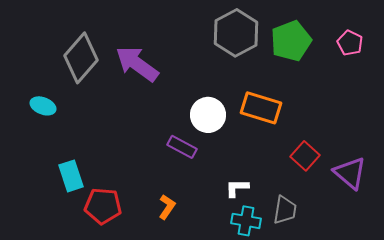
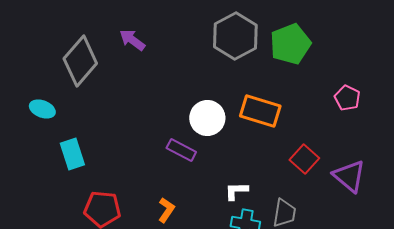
pink pentagon: (350, 43) -> (347, 98), moved
purple arrow: (137, 64) -> (132, 40), moved, size x0.6
cyan rectangle: (71, 176) -> (72, 154), moved

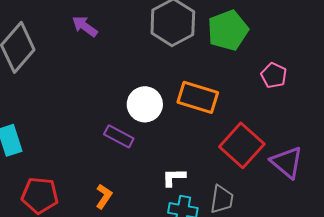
purple arrow: (132, 40) -> (85, 26), moved
pink pentagon: (347, 98) -> (274, 75), moved
red square: (304, 159) -> (242, 145), size x1.5

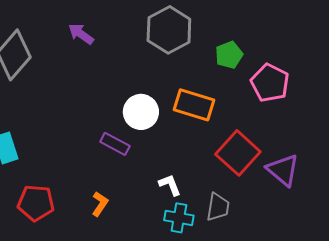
green pentagon: (228, 30) -> (229, 55), moved, size x0.7
pink pentagon: (274, 75) -> (270, 83), size x1.5
white L-shape: (174, 177) -> (170, 185), turned 70

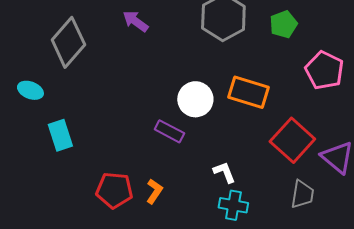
green pentagon: (229, 55) -> (283, 24), moved
red pentagon: (36, 203) -> (114, 190), moved
gray trapezoid: (218, 207) -> (302, 194), moved

